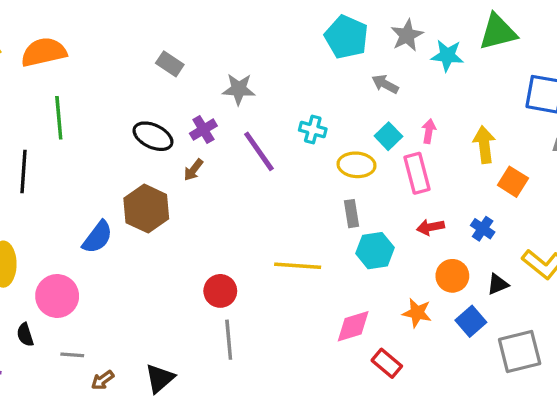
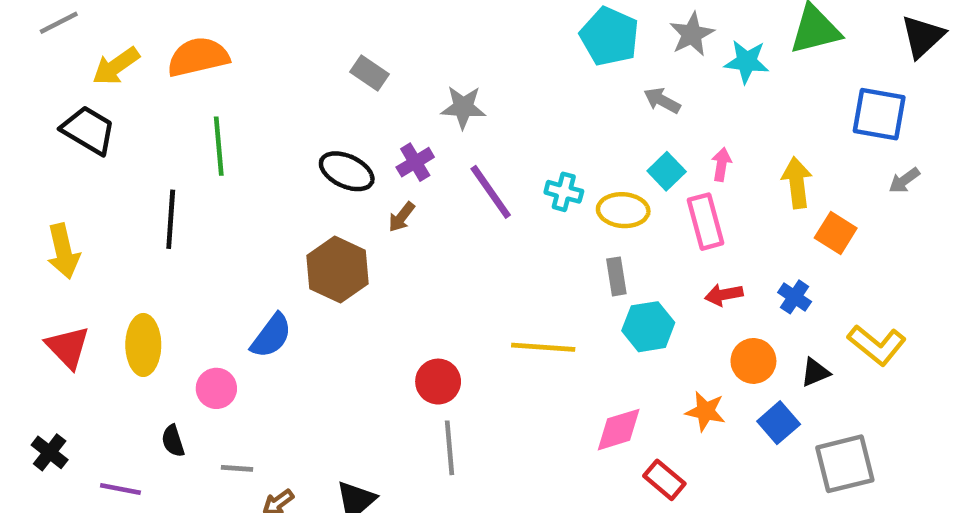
cyan cross: (313, 130) -> (564, 192), moved
blue semicircle: (97, 237) -> (271, 336), moved
pink circle: (57, 296) -> (216, 388), size x0.7

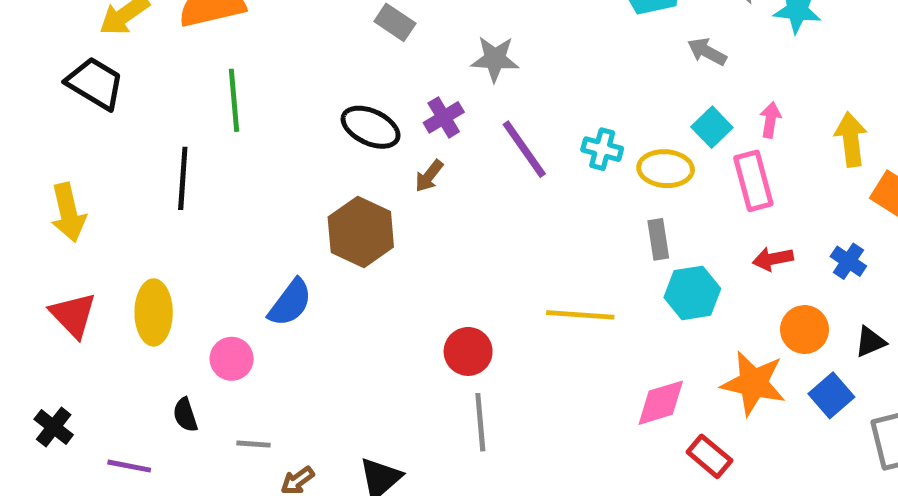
orange star: (705, 411) -> (753, 383), size x1.5

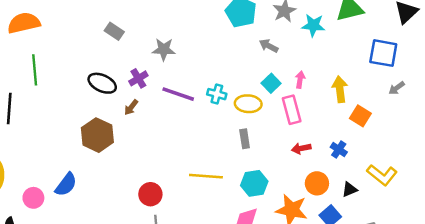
purple line: (524, 149) -> (178, 94), turned -36
cyan hexagon: (692, 293) -> (254, 183), moved
blue semicircle: (290, 303) -> (66, 185), moved

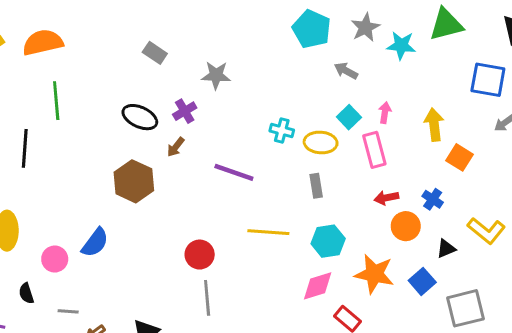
purple line: (178, 94) -> (234, 172), moved
orange circle: (317, 183) -> (406, 226), moved

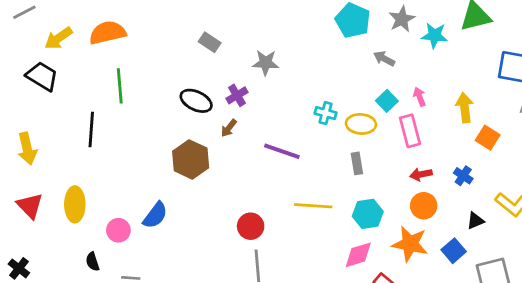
pink arrow: (385, 113) -> (420, 97), turned -30
orange circle: (406, 226) -> (424, 206), moved

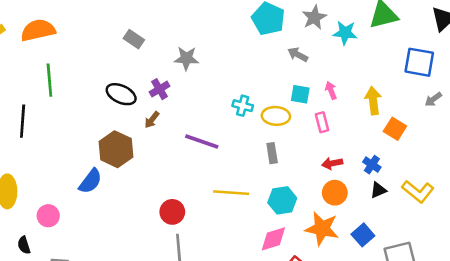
cyan square: (387, 101) -> (300, 94), turned -36
pink rectangle: (410, 131) -> (322, 122), size x0.7
blue semicircle: (155, 215) -> (90, 181), moved
black triangle: (475, 221) -> (378, 190), moved

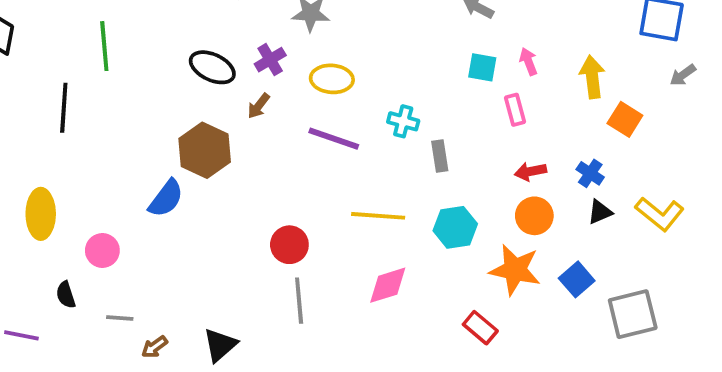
cyan cross: (243, 106) -> (403, 121), moved
yellow ellipse: (276, 116) -> (332, 79), moved
pink diamond: (273, 239) -> (388, 285), moved

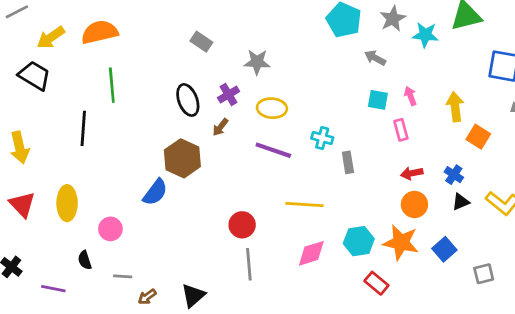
black ellipse: (212, 67) -> (188, 100), turned 44
cyan hexagon: (455, 227) -> (359, 241), moved
gray square: (633, 314) -> (484, 274), size x0.6

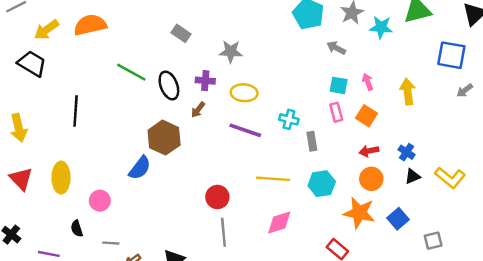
green line: (112, 85) -> (131, 72), moved, turned -56
purple cross: (229, 95) -> (205, 81), turned 36
pink rectangle: (401, 130) -> (336, 112), moved
orange square: (478, 137) -> (366, 116), moved
cyan hexagon: (359, 241) -> (322, 184), moved

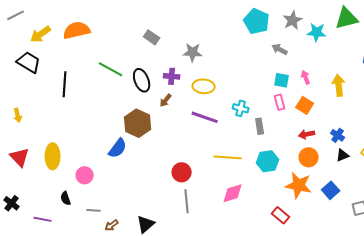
black line: (76, 111) -> (65, 84), moved
yellow arrow: (19, 128) -> (18, 115), size x0.6

